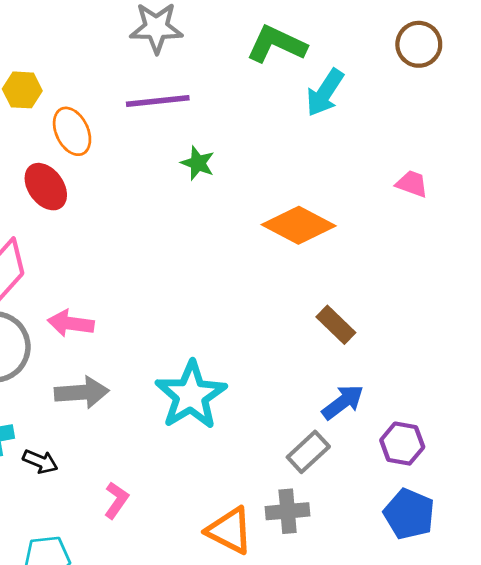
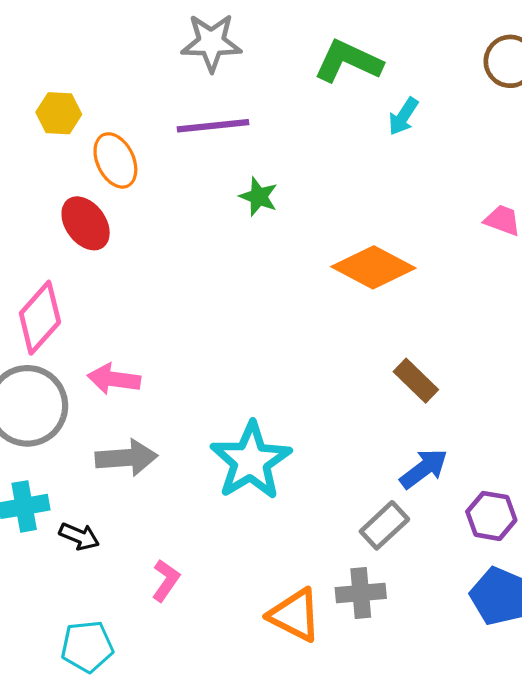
cyan arrow: (325, 93) -> (403, 116), size x0.7

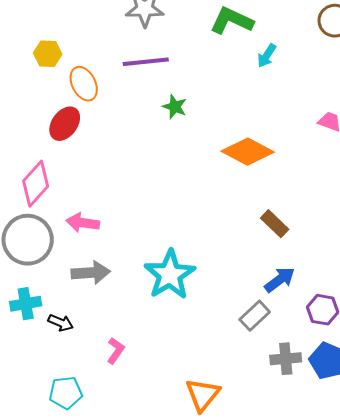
red ellipse: (86, 223) -> (65, 124), turned 72
gray cross: (361, 593) -> (286, 359), moved
orange triangle: (295, 615) -> (203, 395), moved, turned 42

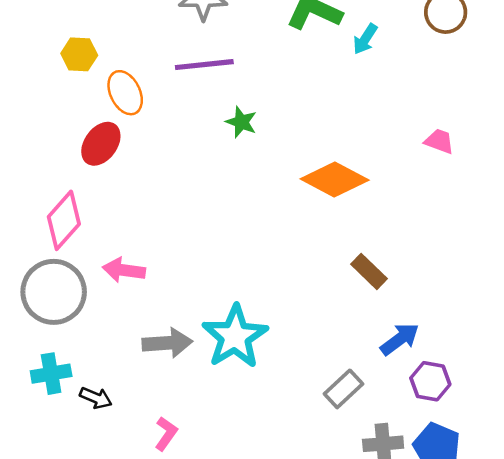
cyan arrow: (267, 56) -> (365, 39), moved
gray arrow: (91, 273) -> (167, 343), moved
blue arrow: (280, 280) -> (400, 339), moved

